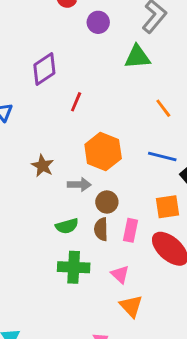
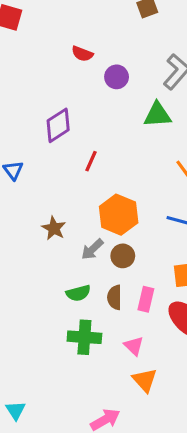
gray arrow: (79, 185) -> (92, 249), turned 135
brown circle: (107, 202) -> (123, 256), moved

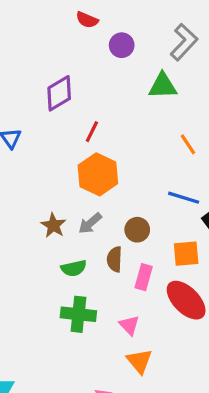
orange hexagon: (119, 215) -> (98, 174), moved
brown star: (54, 228) -> (53, 225), moved
brown circle: (123, 256) -> (137, 230), moved
brown semicircle: (115, 297) -> (115, 259), moved

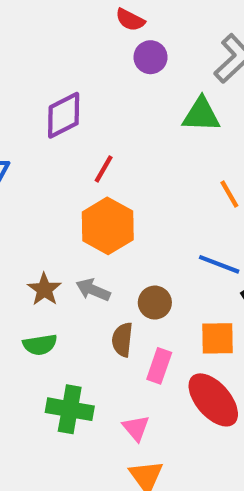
red semicircle: (87, 20) -> (130, 20), moved
gray arrow: (90, 223) -> (93, 290), turned 60
green semicircle: (74, 268) -> (40, 345), moved

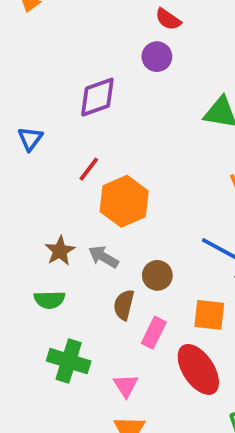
purple circle: (151, 57) -> (157, 57), moved
red line: (104, 169) -> (89, 169), moved

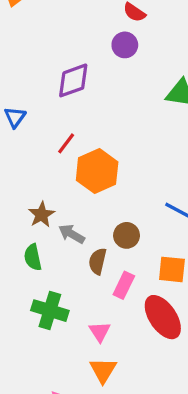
gray arrow: (103, 257) -> (72, 234), moved
green semicircle: (49, 300) -> (33, 257), turned 80

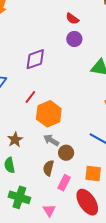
purple circle: (125, 45) -> (74, 39), moved
gray arrow: (72, 234) -> (51, 140), moved

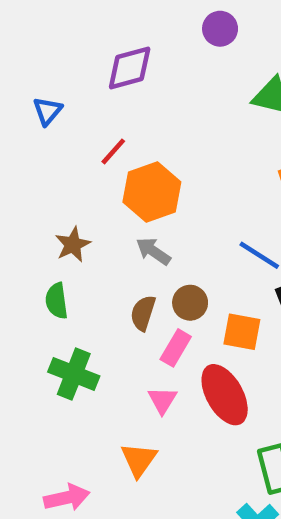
brown circle: (66, 153) -> (190, 303), moved
pink triangle: (49, 210) -> (162, 400), moved

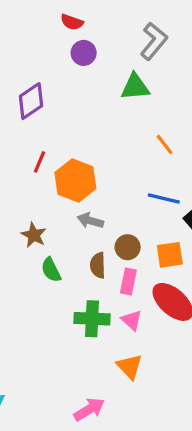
green semicircle: (57, 301) -> (51, 270), moved
green cross: (74, 374) -> (92, 319), moved

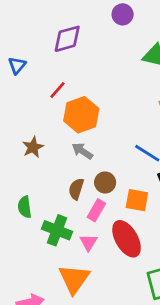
green semicircle: (51, 270) -> (25, 207), moved
orange triangle: (130, 367) -> (74, 279), size x1.4

